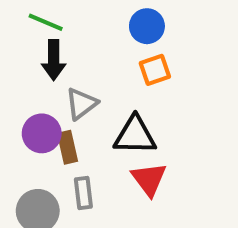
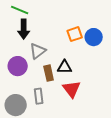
blue circle: (147, 26) -> (94, 37), moved
black triangle: (135, 135) -> (65, 67), size x0.7
brown rectangle: (68, 147) -> (49, 73), moved

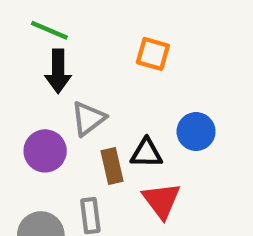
orange square: (75, 34) -> (153, 54), moved, turned 35
blue circle: (94, 37) -> (196, 132), moved

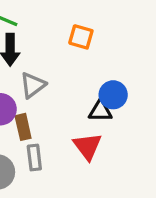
black triangle: (146, 153) -> (100, 111), moved
brown rectangle: (112, 166) -> (23, 127), moved

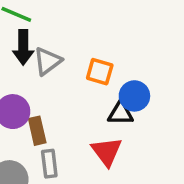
orange square: (81, 37) -> (100, 72), moved
gray triangle: (33, 85) -> (48, 61), moved

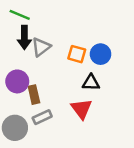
blue circle: (134, 96) -> (101, 54), moved
gray rectangle: (49, 164) -> (42, 117), turned 72

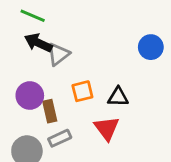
black arrow: (24, 37) -> (38, 43), turned 115
orange square: (77, 54) -> (82, 91), moved, turned -30
blue circle: (101, 54) -> (151, 47), moved

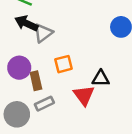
black triangle: (118, 97) -> (101, 78), moved

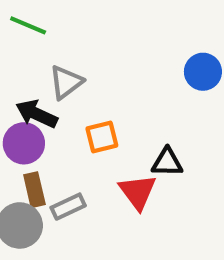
black arrow: (26, 23) -> (37, 114), moved
brown rectangle: (36, 81) -> (34, 190), moved

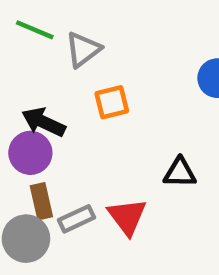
gray triangle: (66, 82) -> (83, 50), moved
orange square: (102, 137) -> (112, 102), moved
red triangle: (138, 192) -> (127, 217), moved

